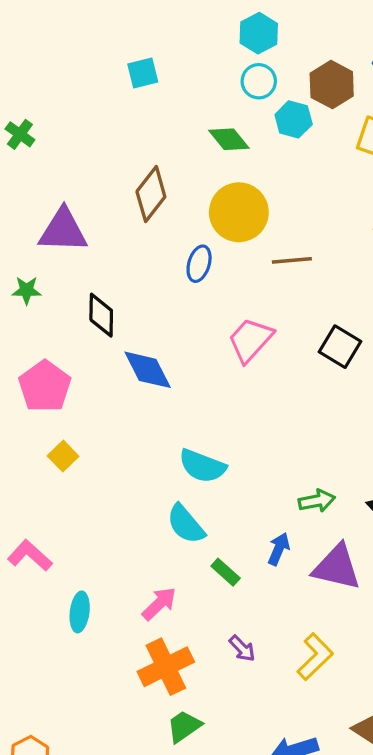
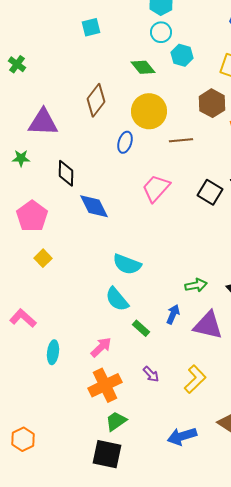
brown hexagon: (332, 85) -> (212, 103), moved

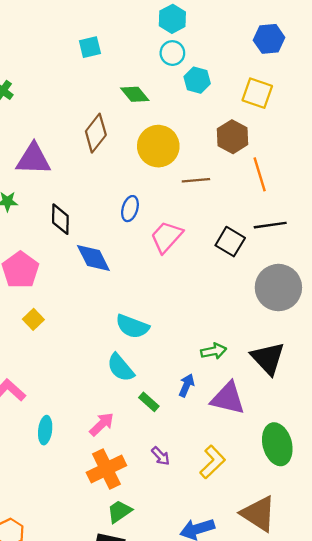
green diamond: (143, 67) -> (135, 94), moved
blue ellipse: (125, 142) -> (130, 209), moved

